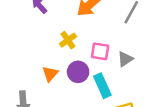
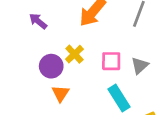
purple circle: (78, 72) -> (51, 66), moved

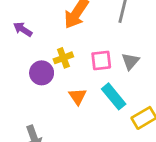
yellow cross: (74, 54) -> (63, 58), turned 30
orange triangle: (61, 93) -> (78, 96), moved

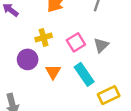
pink square: (101, 60) -> (76, 42), turned -30
purple circle: (42, 73) -> (28, 59), moved

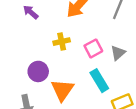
purple circle: (28, 59) -> (38, 71), moved
orange triangle: (53, 72) -> (62, 90), moved, size x1.5

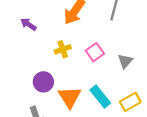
gray triangle: (118, 53) -> (125, 61), moved
cyan rectangle: (99, 81) -> (100, 96), moved

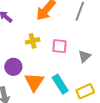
pink square: (95, 52) -> (59, 46), turned 35

